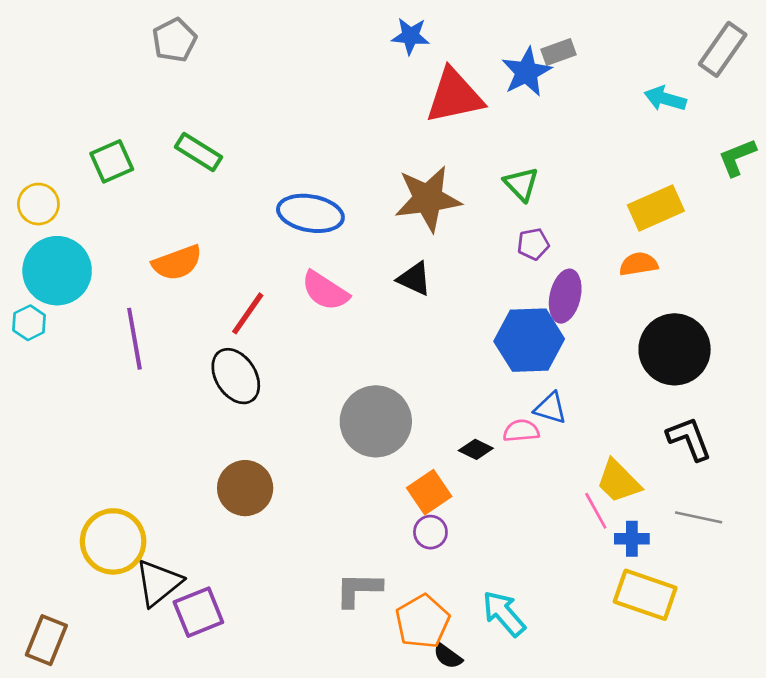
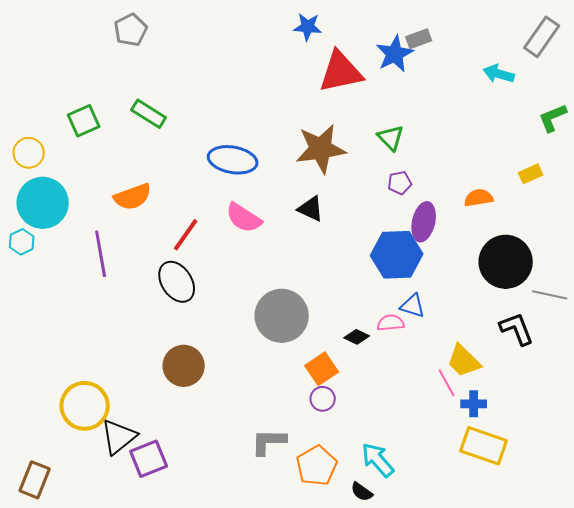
yellow rectangle: (656, 208) -> (531, 174), moved, size x0.6
gray line: (699, 517) -> (550, 295), moved
black semicircle: (448, 656) -> (362, 492), moved

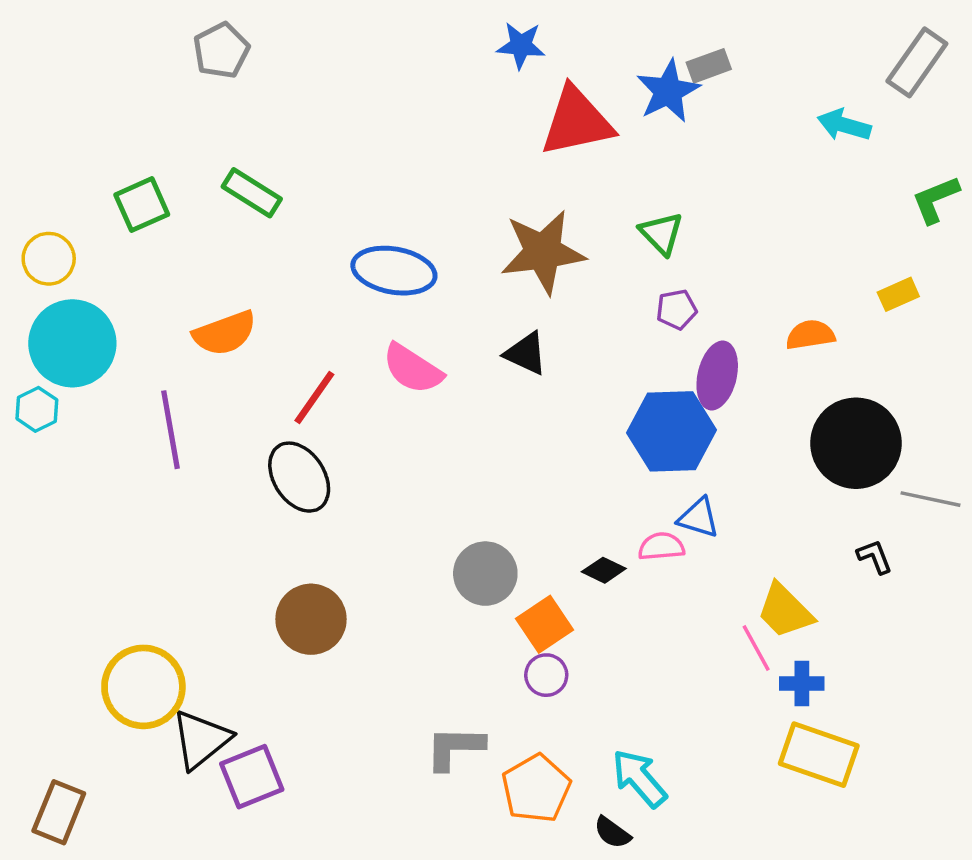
gray circle: (282, 316) -> (485, 574), moved, size x0.7
black L-shape: (517, 329) -> (875, 557), size x0.6

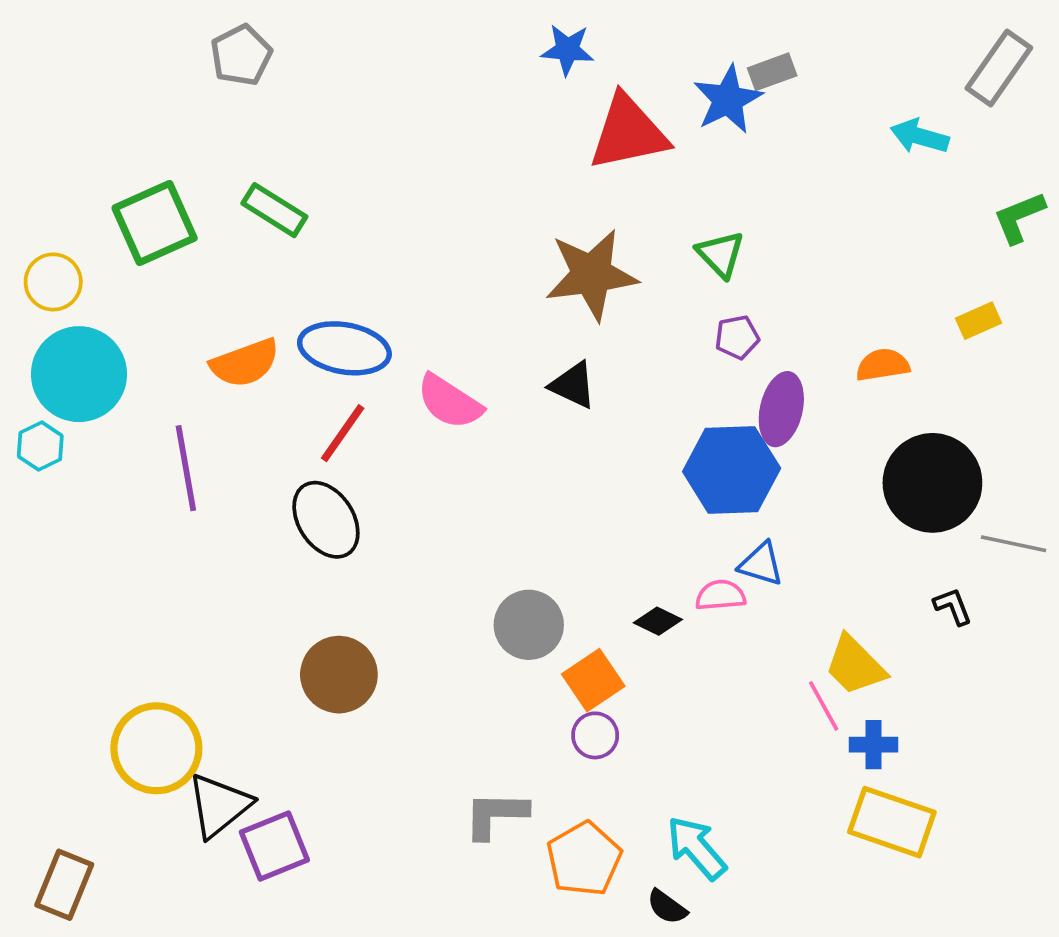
green square: (142, 205) -> (155, 223), size x1.4
blue ellipse: (394, 271) -> (344, 348), moved

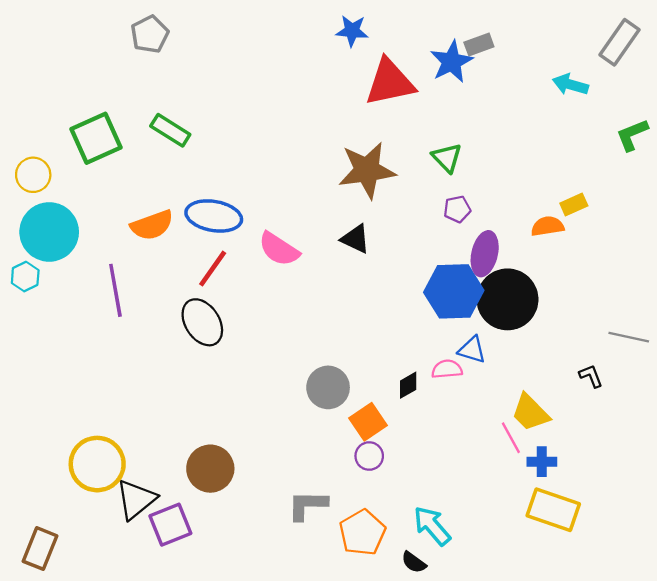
yellow rectangle: (979, 321) -> (574, 205), moved
black circle: (932, 483) -> (507, 299), moved
black diamond: (658, 621) -> (408, 385), turned -56
brown circle: (339, 675) -> (210, 469), moved

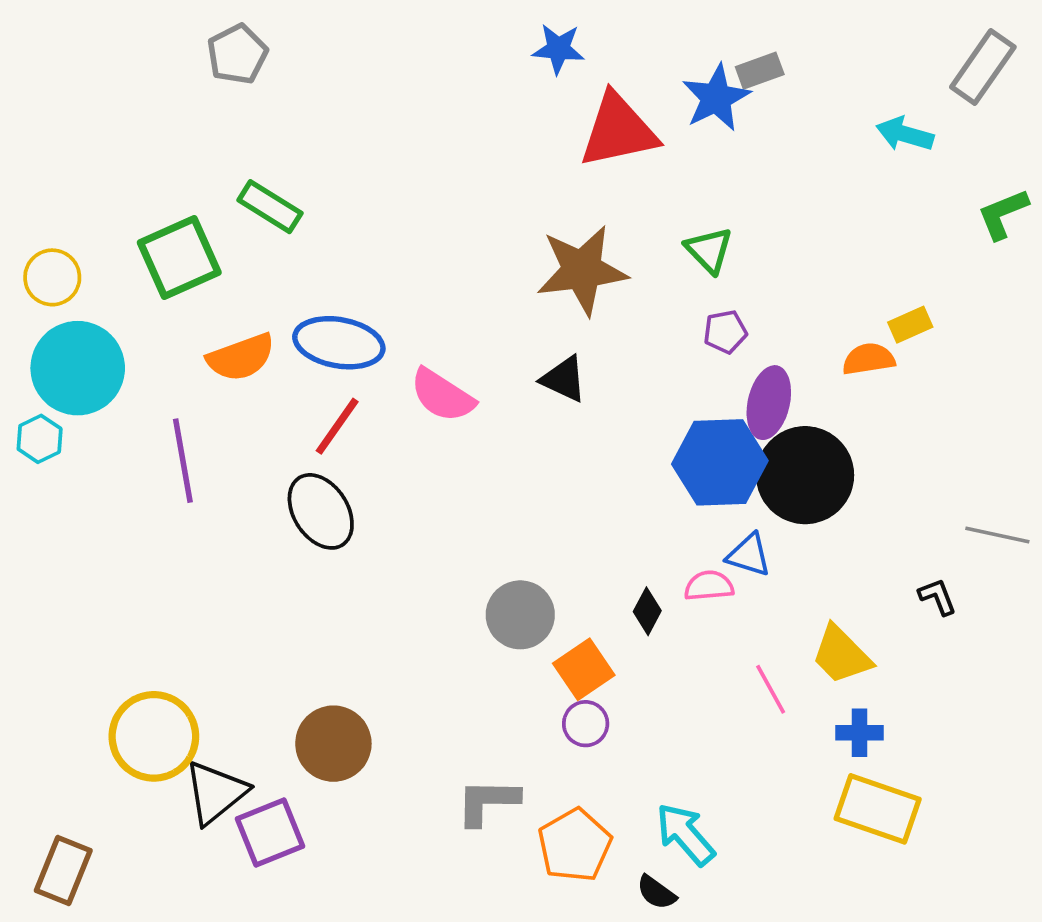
green square: (96, 138) -> (179, 257), moved
black diamond: (408, 385) -> (647, 611), turned -32
pink line: (511, 438) -> (771, 689), moved

